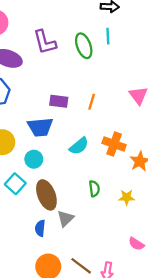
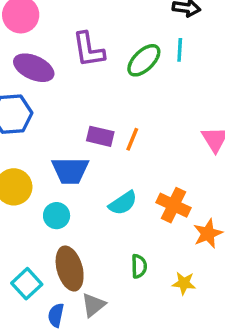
green ellipse: (84, 46) -> (144, 60), turned 60
orange line: (92, 102) -> (132, 139), moved
cyan square: (15, 184) -> (27, 284), moved

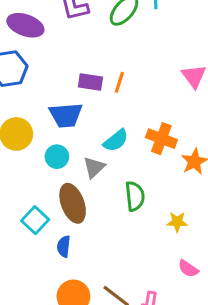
green semicircle: (139, 266) -> (135, 196), size x1.4
yellow star: (184, 283) -> (177, 222), moved
gray triangle: (93, 305) -> (94, 167), moved

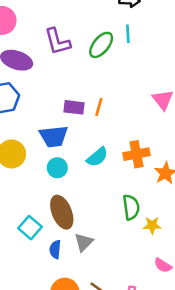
orange cross: (161, 139) -> (137, 154), turned -30
cyan circle: (57, 157) -> (57, 168), moved
gray triangle: (94, 167) -> (84, 242), moved
green semicircle: (135, 196) -> (131, 207), moved

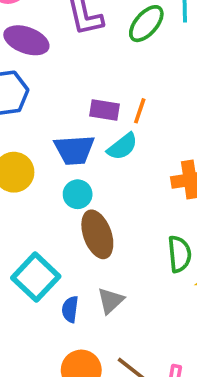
cyan semicircle: (97, 157) -> (122, 147), moved
brown ellipse: (62, 212) -> (97, 234), moved
cyan square: (30, 228) -> (36, 277), size x1.4

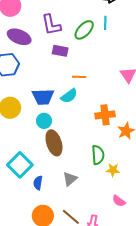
purple rectangle: (105, 110) -> (60, 51), moved
orange line: (140, 111) -> (79, 77), turned 72
gray triangle: (111, 301) -> (70, 179), moved

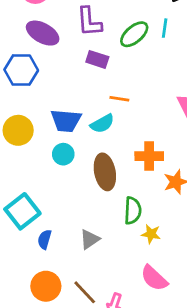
brown ellipse: (54, 143) -> (105, 172), moved
pink semicircle: (119, 201) -> (154, 278), size x1.5

